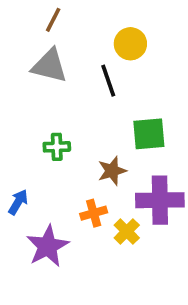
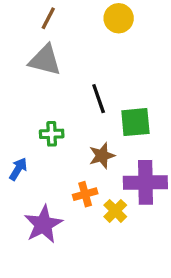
yellow circle: (130, 44) -> (119, 18), moved
black line: (108, 81) -> (99, 99), moved
blue arrow: (18, 202) -> (18, 169), moved

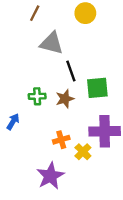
gray triangle: (45, 60) -> (52, 43), moved
brown star: (102, 156) -> (65, 99), moved
purple star: (43, 224) -> (50, 176), moved

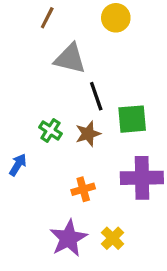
green cross: (37, 96) -> (50, 130), turned 35
yellow cross: (83, 152) -> (113, 238), moved

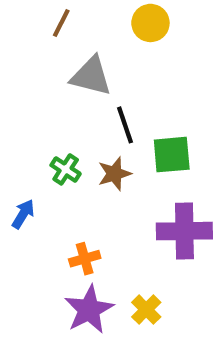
orange cross: (83, 189) -> (85, 259), moved

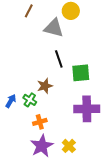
gray triangle: (91, 76) -> (54, 28), moved
green cross: (66, 169) -> (30, 100), moved
brown star: (114, 174) -> (45, 86), moved

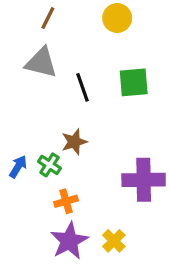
gray triangle: (54, 28) -> (41, 63), moved
black line: (59, 59) -> (82, 87), moved
green square: (81, 73) -> (134, 82), moved

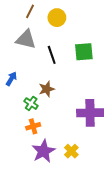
yellow circle: (117, 18) -> (57, 18), moved
blue arrow: (18, 167) -> (11, 79), moved
orange cross: (66, 201) -> (33, 126), moved

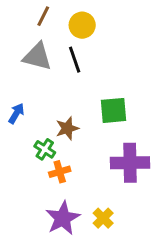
green square: (84, 52) -> (114, 110), moved
black line: (52, 55) -> (75, 60), moved
orange cross: (33, 126) -> (60, 172), moved

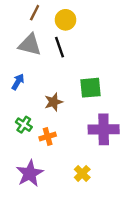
blue arrow: (16, 113) -> (18, 82), moved
green cross: (45, 149) -> (24, 125), moved
purple star: (63, 218) -> (30, 173), moved

